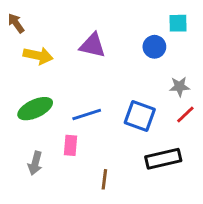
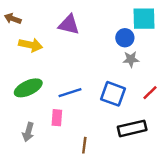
brown arrow: (16, 23) -> (13, 19), turned -35
cyan square: (178, 23) -> (144, 19), size x1.5
purple triangle: (93, 45) -> (69, 25), moved
gray star: (179, 87) -> (131, 59), moved

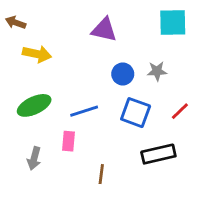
purple triangle: (69, 25) -> (104, 30), moved
blue circle: (125, 38) -> (123, 74), moved

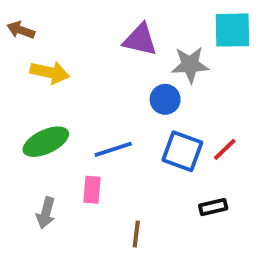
gray star: (157, 71) -> (190, 65), moved, size x1.4
red line: (180, 111) -> (225, 149), moved
black rectangle: (158, 154) -> (213, 207), size x0.6

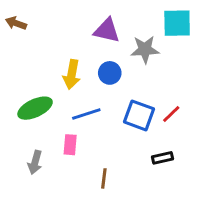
yellow arrow: (50, 72) -> (72, 74), moved, turned 88
blue circle: (165, 99) -> (110, 73), moved

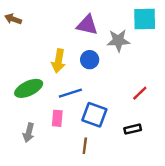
blue square: (139, 115) -> (94, 115), moved

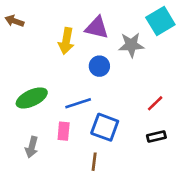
cyan square: (145, 19) -> (160, 21), turned -30
yellow arrow: (59, 61) -> (66, 41), moved
black rectangle: (133, 129) -> (156, 136), moved

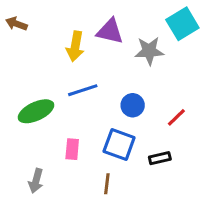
blue circle: (99, 66) -> (133, 105), moved
blue line: (78, 103) -> (83, 90), moved
black rectangle: (156, 136) -> (160, 158), moved
gray arrow: (32, 147) -> (36, 181), moved

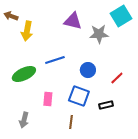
yellow arrow: (75, 46) -> (27, 31), moved

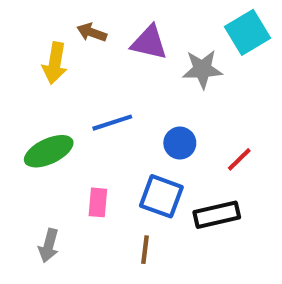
brown arrow: (11, 16) -> (92, 32), moved
black rectangle: (106, 105) -> (217, 215), size x1.5

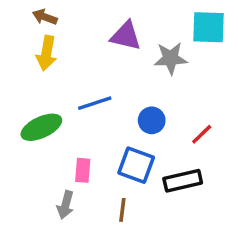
brown arrow: (92, 32) -> (45, 17), moved
cyan square: (247, 32) -> (209, 27), turned 33
gray arrow: (49, 245) -> (65, 205), moved

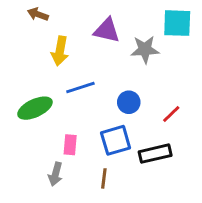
yellow arrow: (47, 53) -> (60, 51), moved
blue square: (136, 165) -> (116, 140), turned -36

